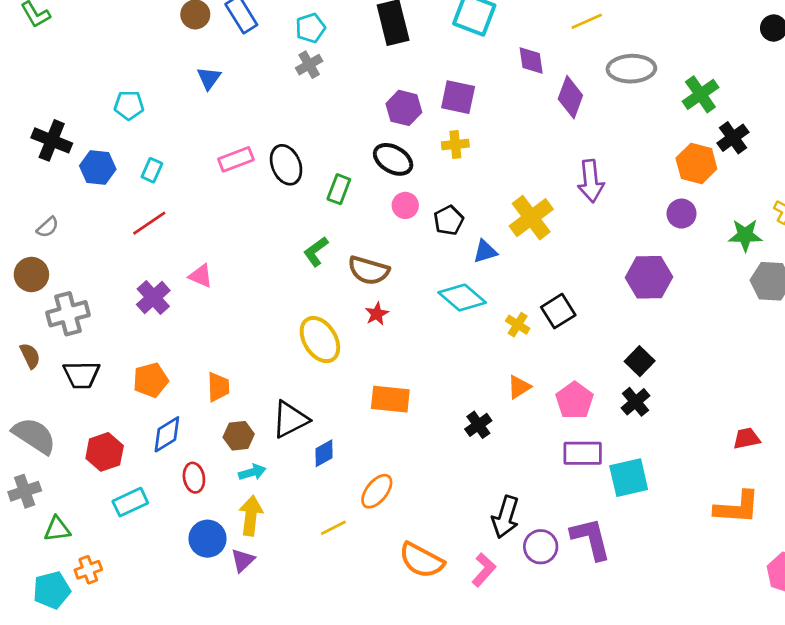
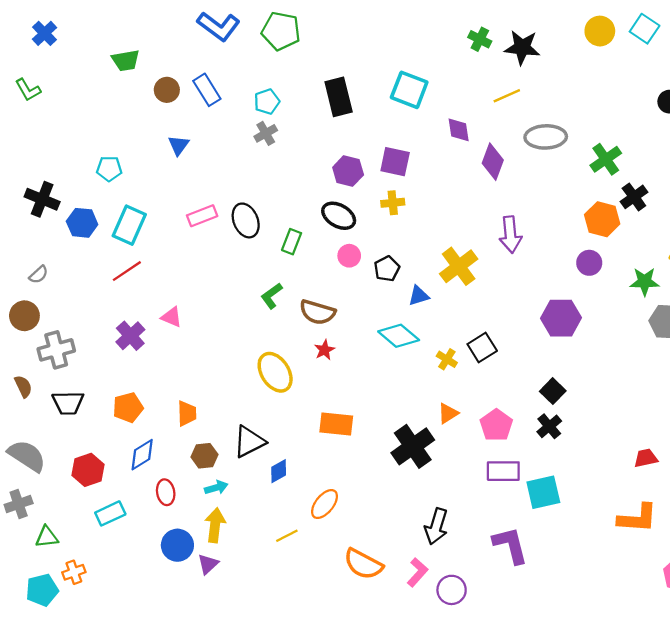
cyan rectangle: (152, 170) -> (129, 225), size x1.8
black cross: (478, 425) -> (413, 446), size x1.8
purple circle: (541, 547) -> (452, 590), moved

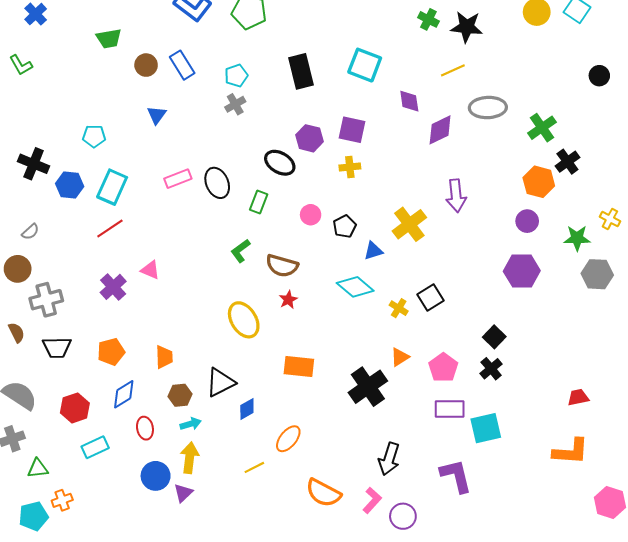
purple diamond: (493, 162) -> (440, 130), turned 44
black ellipse: (339, 216) -> (280, 163), moved
purple hexagon: (561, 318) -> (522, 271), moved

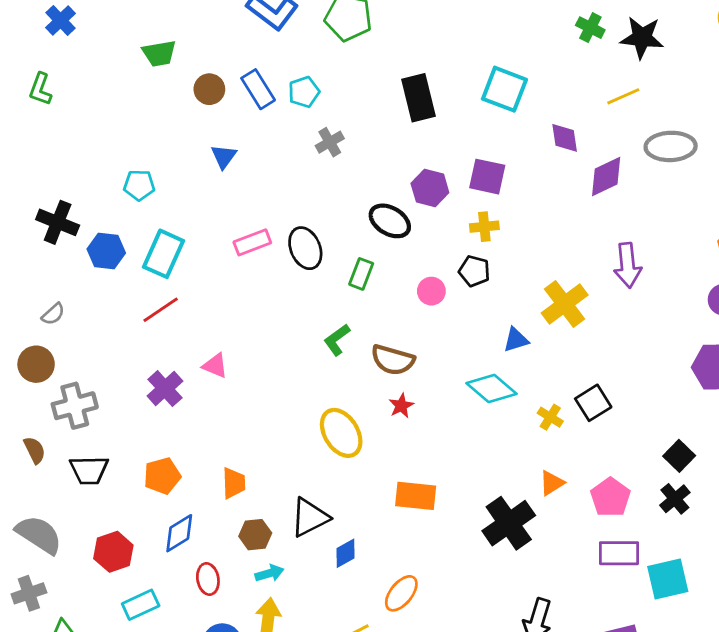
green L-shape: (21, 65) -> (40, 89), turned 50
cyan pentagon: (236, 76) -> (304, 92), moved
black pentagon: (345, 226) -> (474, 271), moved, turned -30

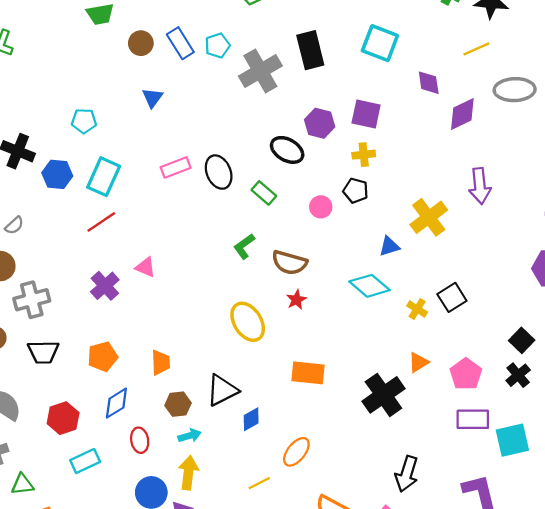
gray cross: (330, 142) -> (260, 71), moved, size x1.8
green rectangle: (361, 274) -> (264, 193), turned -70

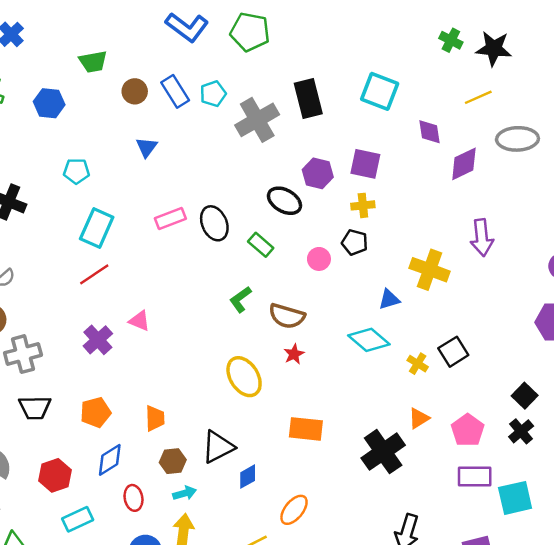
blue hexagon: (57, 174) -> (49, 103), moved
yellow cross: (429, 217) -> (430, 270), turned -33

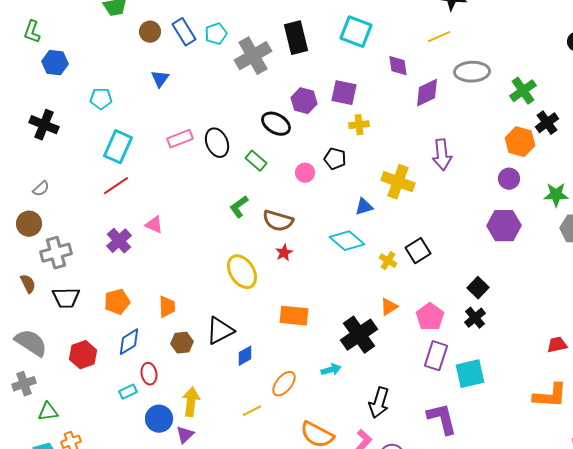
blue hexagon: (49, 103) -> (55, 63), moved
yellow cross: (363, 205) -> (359, 125), moved
purple rectangle: (475, 477) -> (436, 356), turned -72
cyan arrow: (185, 493) -> (331, 370), moved
cyan rectangle: (78, 519) -> (128, 392), moved, size x0.7

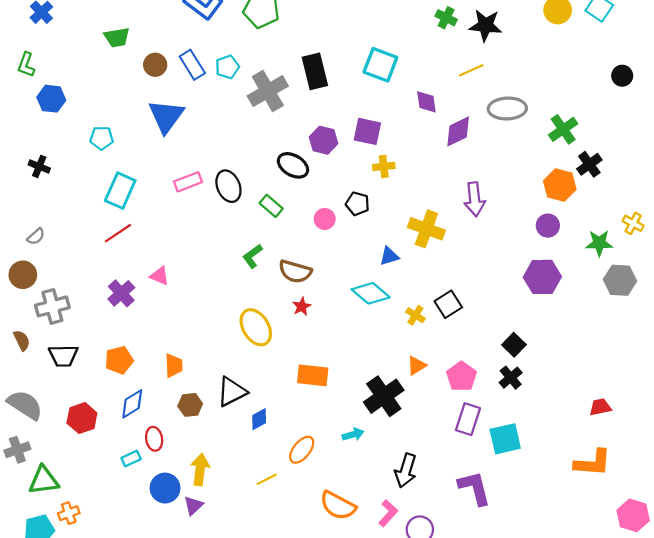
blue triangle: (160, 79) -> (166, 116), size x1.8
black cross: (44, 125) -> (39, 166), size x0.7
green triangle: (48, 412) -> (44, 480), size x1.4

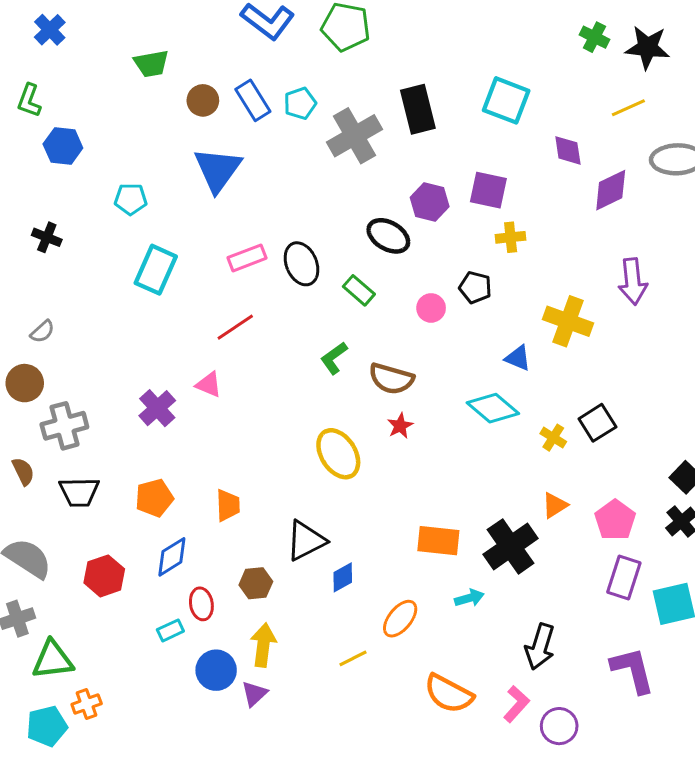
red line: (118, 233) -> (235, 327), moved
blue triangle: (389, 256) -> (518, 358), turned 40
orange rectangle: (313, 375) -> (438, 541), moved
brown hexagon: (190, 405) -> (256, 583), moved

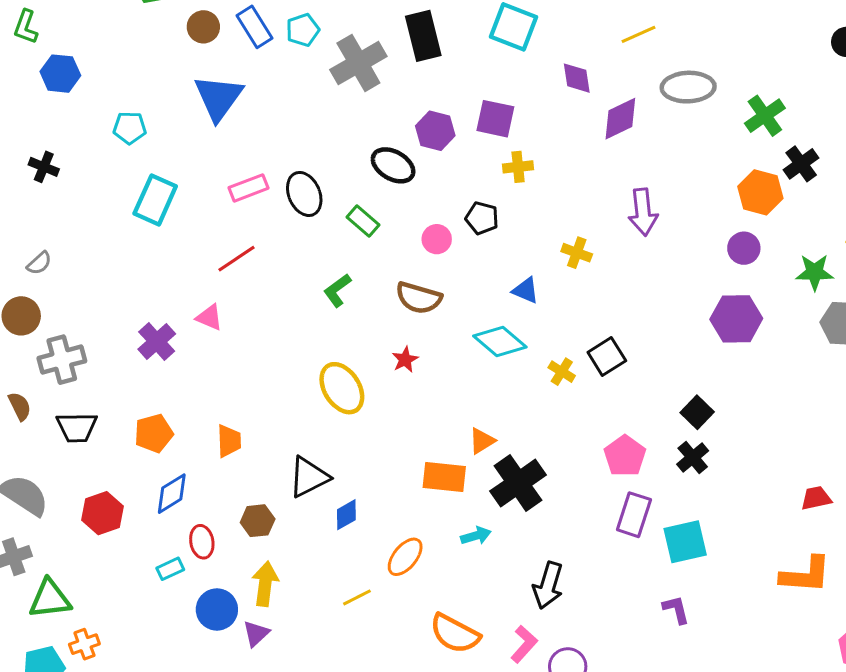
yellow cross: (568, 321) -> (577, 253), size x0.6
brown semicircle: (391, 379) -> (419, 298), moved
orange triangle: (555, 505) -> (482, 441), moved
purple L-shape: (633, 670) -> (676, 609), moved, size x0.6

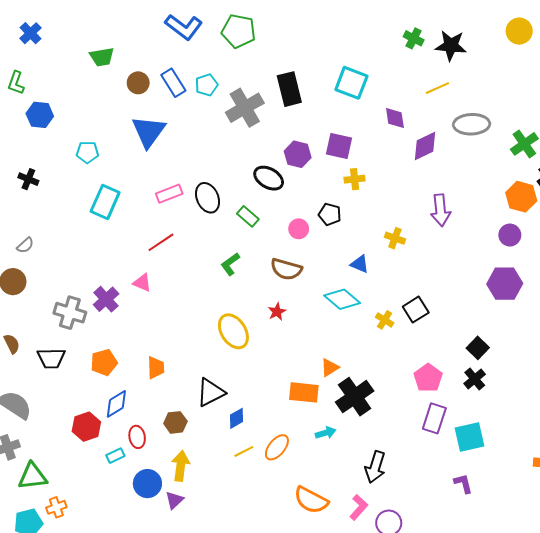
gray cross: (62, 360) -> (70, 313), moved, turned 32
red hexagon: (102, 513) -> (86, 427), moved
yellow line: (357, 597) -> (244, 451), moved

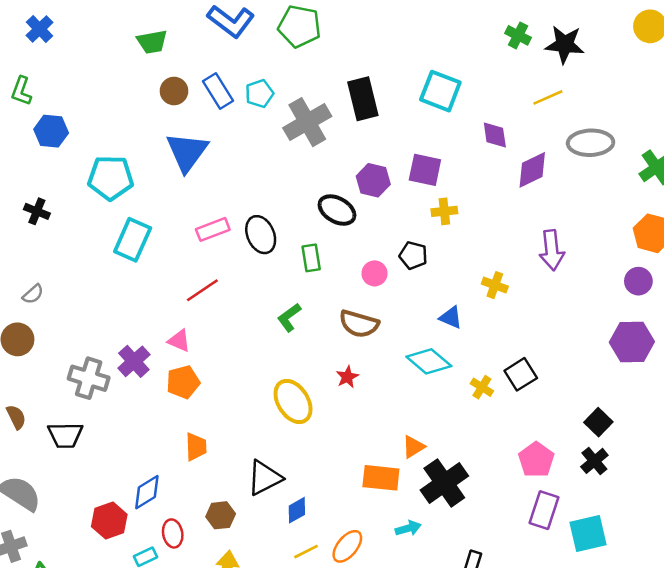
green trapezoid: (102, 57) -> (152, 42), moved
cyan pentagon: (87, 152) -> (111, 178), size x1.6
green rectangle: (248, 216) -> (311, 258), turned 40
orange pentagon: (104, 362) -> (183, 382), moved

